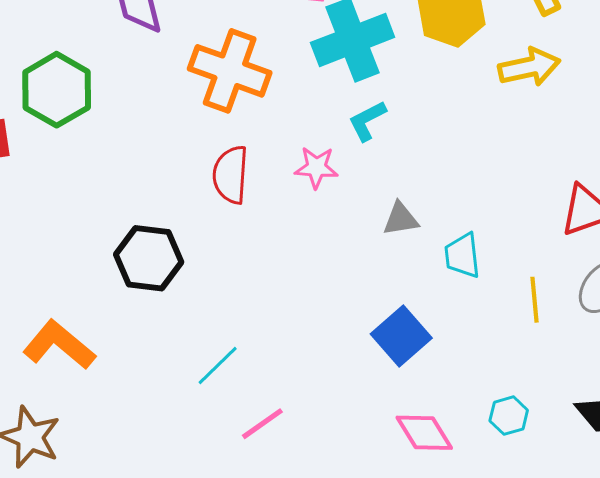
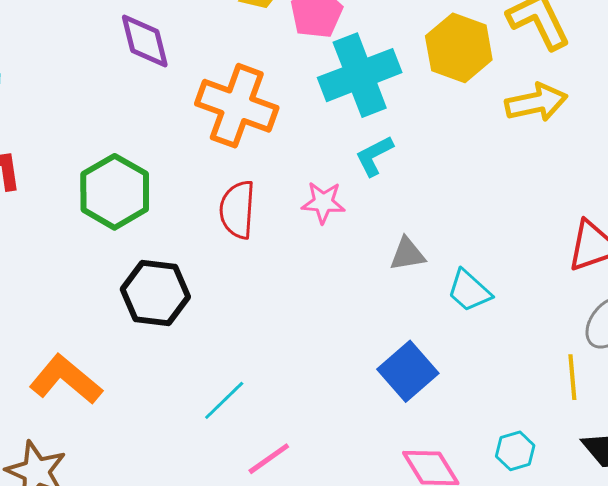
green hexagon: (57, 90) -> (115, 192), moved
cyan trapezoid: (462, 255) -> (469, 291), turned -42
yellow line: (534, 300) -> (572, 377), moved

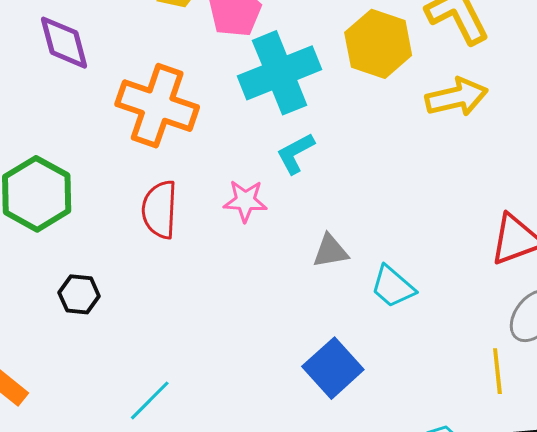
black hexagon: (155, 293) -> (79, 294), size x0.6

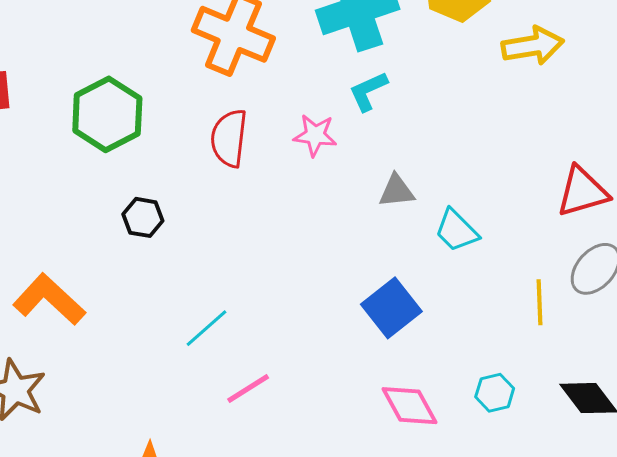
yellow line: (497, 371) -> (539, 302), moved

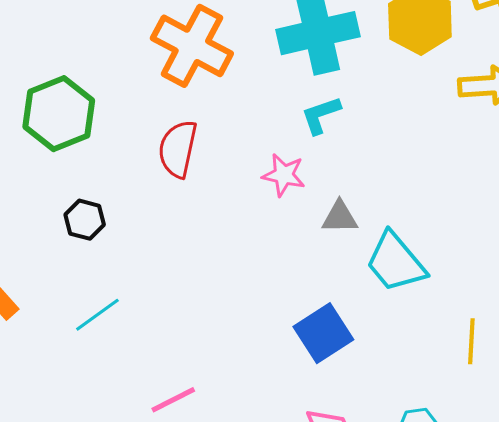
pink star: (315, 135) -> (284, 175), moved
cyan trapezoid: (456, 231) -> (396, 262), size x1.4
cyan line: (206, 328) -> (97, 315), moved

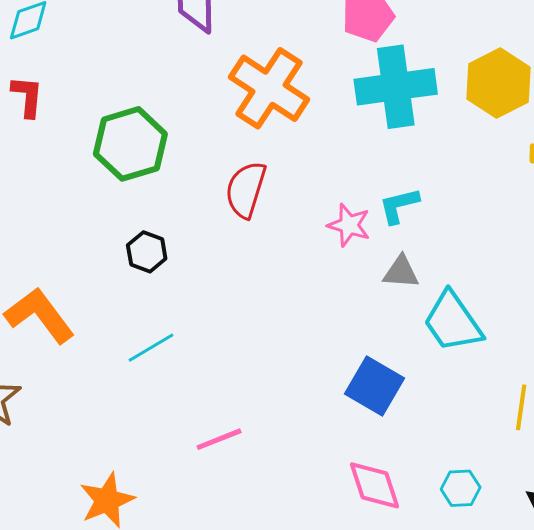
cyan L-shape: (321, 115) -> (399, 206), moved
blue square: (323, 333) -> (374, 386), turned -32

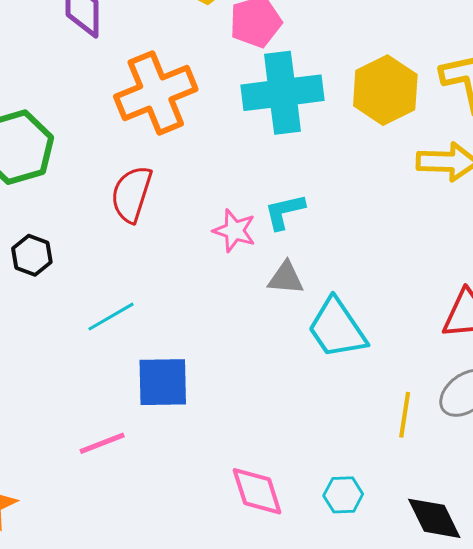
orange cross: (269, 88) -> (156, 93), turned 34
cyan line: (151, 348) -> (111, 317), moved
blue square: (374, 386) -> (163, 382), moved, turned -32

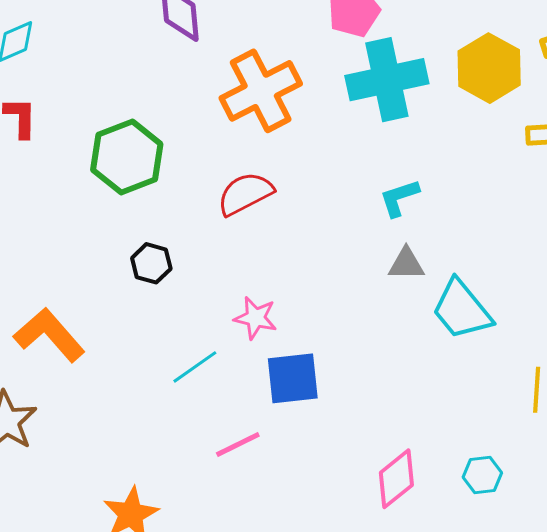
red semicircle: (132, 194) -> (245, 194), turned 50
pink star: (234, 231) -> (256, 318), moved
cyan line: (111, 317) -> (195, 367), moved
pink diamond: (257, 491) -> (396, 479), turned 74

